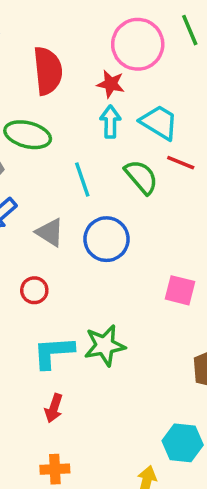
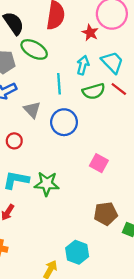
cyan arrow: (110, 122) -> (83, 65), moved
green semicircle: (141, 177) -> (94, 91), turned 100

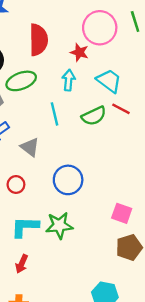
green ellipse: (34, 49) -> (21, 81), turned -40
cyan arrow: (83, 65) -> (69, 80), moved
blue circle: (64, 122) -> (68, 180), moved
pink square: (99, 163) -> (122, 213), moved

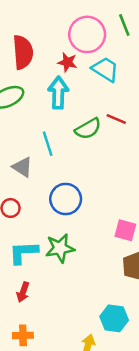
cyan arrow: (69, 80) -> (58, 93), size x1.4
cyan trapezoid: (109, 81) -> (105, 69), moved
cyan line: (55, 114) -> (48, 144), moved

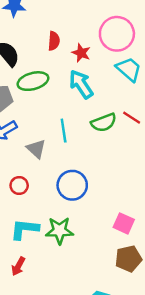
red semicircle: (23, 52) -> (54, 41), size x0.6
red star: (67, 62) -> (81, 53), moved
cyan arrow: (58, 93) -> (81, 84), turned -44

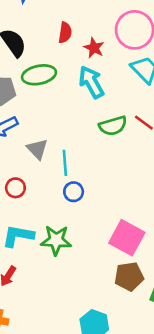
cyan line: (64, 131) -> (65, 163), moved
blue circle: (72, 185) -> (74, 192), size x0.6
pink square: (124, 223) -> (127, 238), size x1.5

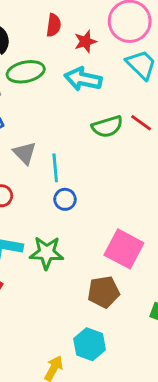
red star: (94, 48) -> (85, 42), turned 30
cyan arrow: (91, 82) -> (83, 79), turned -48
brown pentagon: (129, 277) -> (104, 292), moved

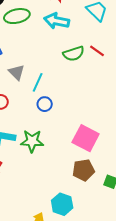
cyan line: (55, 168) -> (38, 82), turned 30
brown pentagon: (104, 292) -> (83, 170), moved

